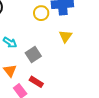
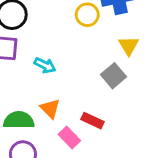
gray square: (33, 55) -> (114, 76), moved

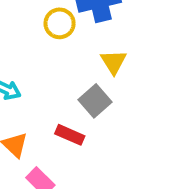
red rectangle: (92, 121) -> (70, 135), moved

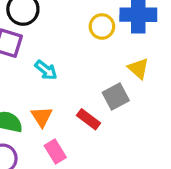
yellow triangle: (114, 62) -> (138, 68), turned -30

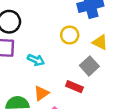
yellow circle: (102, 26) -> (70, 35), moved
orange triangle: (42, 117) -> (41, 93), turned 42

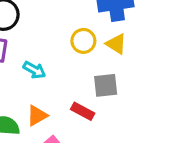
yellow triangle: (100, 42) -> (116, 44), moved
gray square: (89, 66) -> (106, 85), turned 30

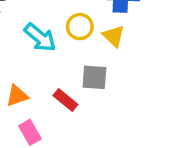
cyan arrow: (34, 70) -> (40, 37), moved, size x1.4

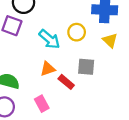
yellow triangle: (114, 36) -> (110, 40), moved
orange triangle: (17, 96) -> (48, 69), moved

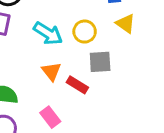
yellow circle: (77, 32) -> (85, 32), moved
orange triangle: (48, 69) -> (51, 71), turned -42

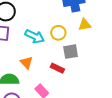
yellow triangle: (126, 24) -> (85, 25), turned -40
orange triangle: (51, 71) -> (26, 63), moved

